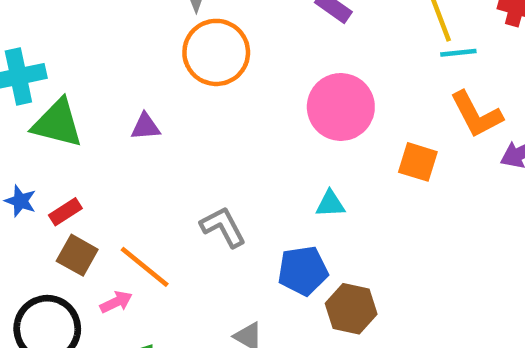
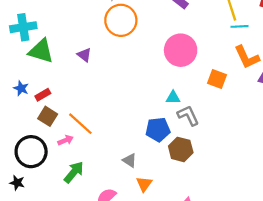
purple triangle: (146, 127) -> (84, 55), turned 40
gray L-shape: (223, 227) -> (188, 115), moved

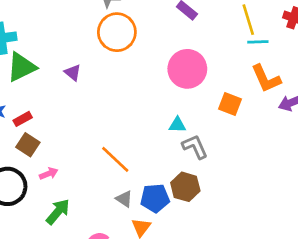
green triangle: (41, 51) -> (22, 67), turned -44
orange line: (80, 124) -> (115, 159), moved
blue pentagon: (158, 130) -> (155, 198), moved

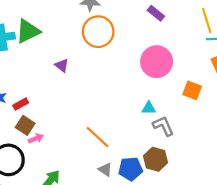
green triangle: (22, 67) -> (28, 31), moved
pink arrow: (49, 174) -> (36, 138), moved

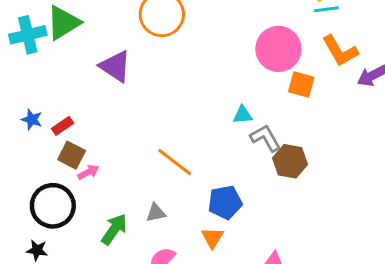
pink circle: (157, 62) -> (278, 49), moved
purple triangle: (62, 65) -> (115, 66), size x1.6
brown hexagon: (156, 159) -> (290, 161), moved
gray triangle: (105, 170) -> (156, 213), moved, turned -40

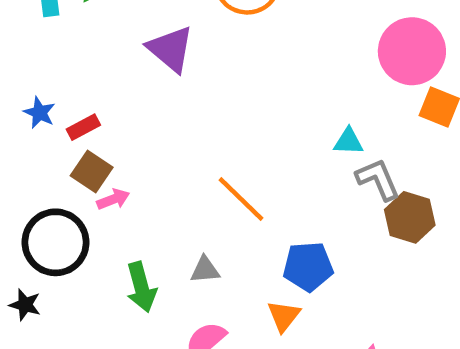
green arrow: (114, 229) -> (141, 287), turned 124

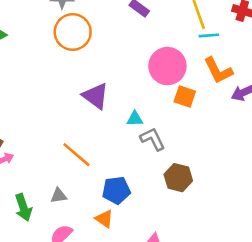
purple triangle: (170, 49) -> (95, 96), moved
brown hexagon: (410, 217) -> (178, 178), moved
orange triangle: (284, 316) -> (104, 219), turned -30

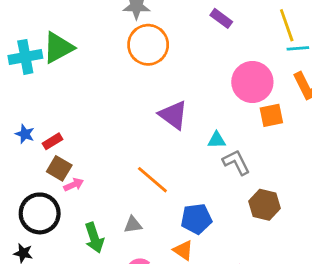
orange square: (185, 96) -> (271, 115), turned -30

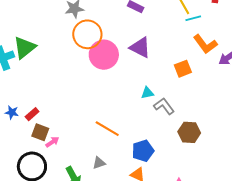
pink circle: (252, 82) -> (104, 55), moved
purple triangle: (173, 115) -> (140, 47), moved

